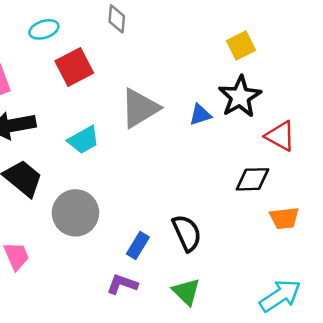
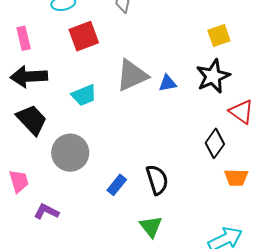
blue triangle: (200, 115) -> (168, 83), moved
black diamond: (253, 179) -> (215, 143), turned -60
purple L-shape: (122, 284) -> (46, 212), moved

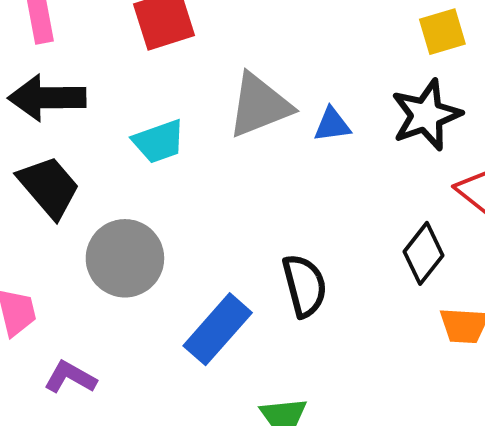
black semicircle: (157, 180) -> (305, 286), moved
blue rectangle: (117, 185) -> (218, 329), size x1.6

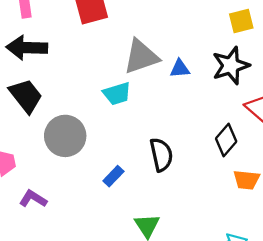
cyan trapezoid: (159, 141) -> (117, 94), moved
blue rectangle: (218, 329) -> (113, 176), size x0.6

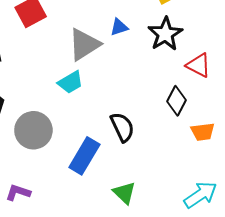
blue triangle: (180, 69) -> (119, 27), moved
blue rectangle: (113, 176) -> (84, 156), size x1.8

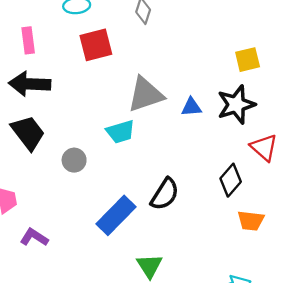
blue triangle: (119, 27) -> (191, 107), moved
black semicircle: (122, 127) -> (165, 194), turned 44
gray circle: (33, 130) -> (74, 160), moved, size x0.6

